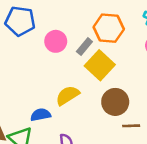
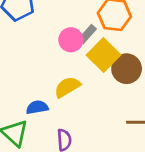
pink circle: (56, 41) -> (71, 40), moved
brown circle: (115, 102) -> (127, 69), moved

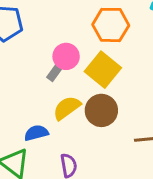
gray rectangle: (87, 34) -> (56, 71), moved
brown circle: (127, 69) -> (101, 110), moved

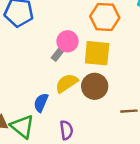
yellow square: (103, 70) -> (97, 53), turned -36
blue semicircle: (36, 133) -> (41, 103), turned -54

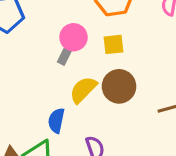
yellow square: (97, 53) -> (113, 44), size x0.6

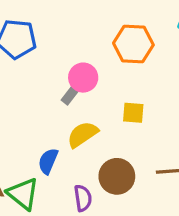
yellow square: (113, 44) -> (133, 113), moved
brown circle: (119, 86) -> (117, 176), moved

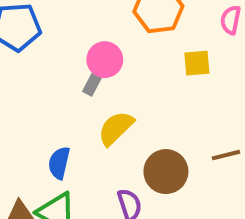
yellow square: (133, 113) -> (197, 63), moved
blue semicircle: (48, 161) -> (59, 163), moved

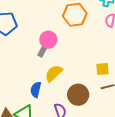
yellow square: (197, 63) -> (102, 69), moved
blue semicircle: (59, 163) -> (36, 90), moved

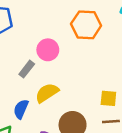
gray rectangle: (43, 50) -> (27, 69), moved

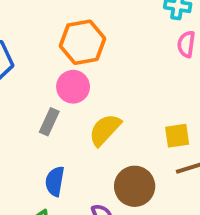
orange hexagon: (86, 25) -> (82, 42), moved
yellow semicircle: (47, 93) -> (105, 130), moved

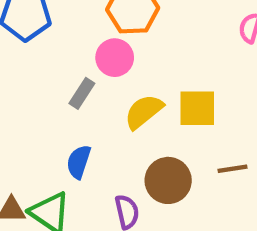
yellow square: (177, 136) -> (197, 108), moved, size x1.4

